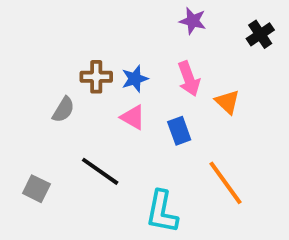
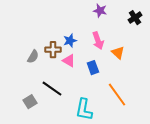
brown cross: (96, 77) -> (53, 50), moved
gray square: (36, 189) -> (30, 102), moved, turned 32

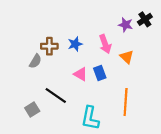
purple star: (100, 11) -> (126, 25), moved
brown cross: (53, 50) -> (49, 46), moved
pink triangle: (69, 61) -> (80, 74), moved
orange line: (117, 95) -> (126, 102), turned 40

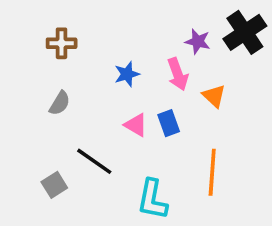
black cross: (145, 19) -> (245, 32), size x1.6
purple star: (126, 25) -> (198, 41), moved
brown cross: (49, 46) -> (62, 43), moved

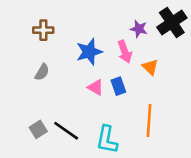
blue star: (127, 74) -> (89, 52), size x1.5
black line: (94, 161) -> (66, 131), moved

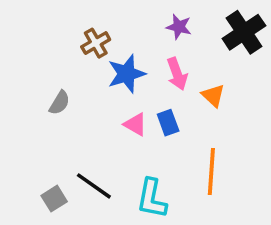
purple star: (139, 29) -> (179, 27), moved
brown cross: (43, 30) -> (96, 43), moved, turned -30
gray square: (38, 129) -> (54, 199), moved

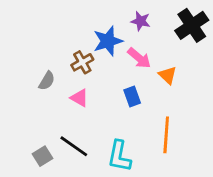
brown cross: (96, 43) -> (82, 62), moved
blue star: (126, 74) -> (108, 41), moved
pink arrow: (177, 74) -> (139, 58), turned -30
pink triangle: (135, 124) -> (79, 98), moved

